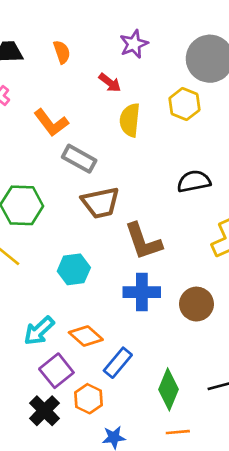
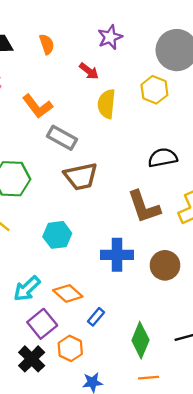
brown L-shape: (143, 241) -> (144, 207), moved
blue rectangle: (118, 363) -> (96, 317), size x0.7

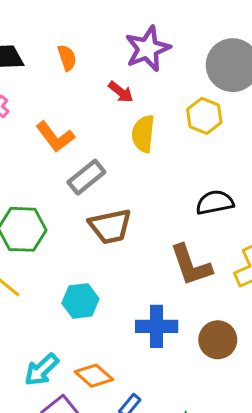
purple star: (110, 37) -> (148, 49), size x1.4
gray rectangle: (62, 138) -> (86, 177), turned -68

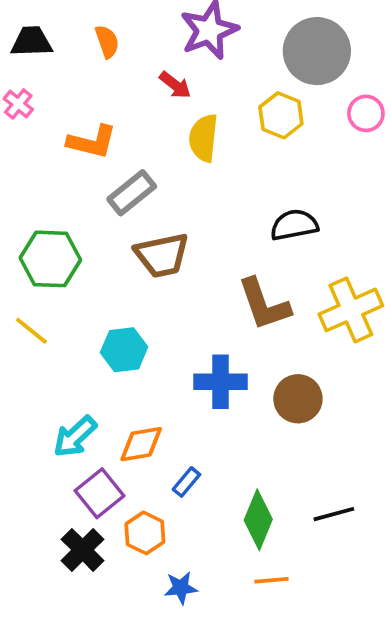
orange L-shape: (55, 137) -> (92, 142), turned -39
orange diamond: (94, 376) -> (141, 444), turned -51

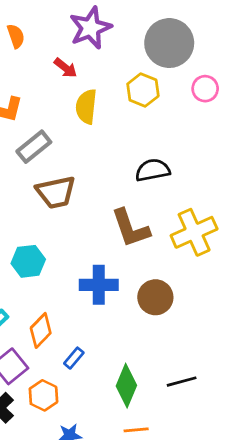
orange diamond: (141, 444) -> (41, 330), turned -36

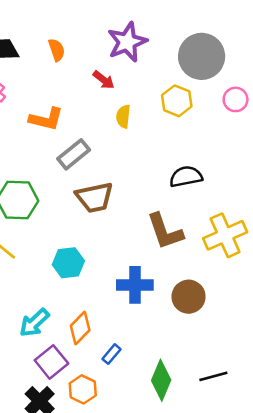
yellow semicircle: (86, 107) -> (123, 116), size x0.7

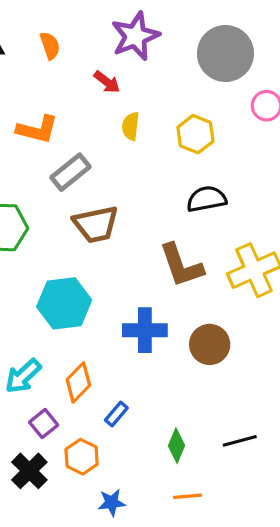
yellow hexagon: (177, 101) -> (195, 134), moved
cyan hexagon: (68, 263) -> (64, 303), size x1.4
purple square: (51, 362) -> (44, 424), size x0.7
green diamond: (161, 380) -> (176, 446), size x0.7

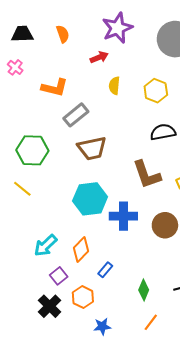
red arrow: (107, 82) -> (99, 57), turned -60
cyan hexagon: (64, 303) -> (90, 199), moved
orange line: (188, 496) -> (151, 322), turned -48

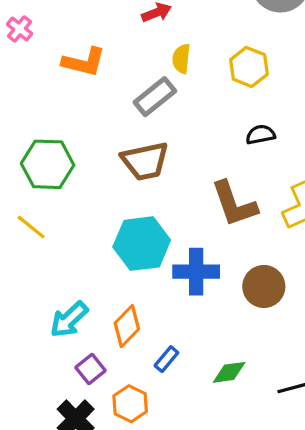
gray rectangle: (76, 115) -> (155, 97), moved
black semicircle: (163, 132) -> (261, 135), size x0.7
green diamond: (144, 290) -> (229, 372), moved, turned 60

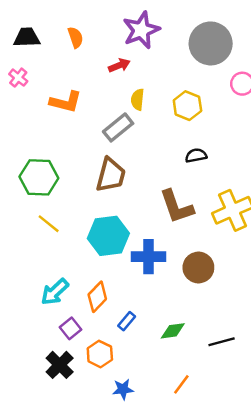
brown trapezoid: (145, 161) -> (111, 175), turned -63
yellow line: (31, 227) -> (49, 224), moved

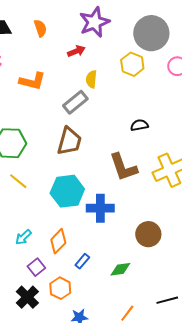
yellow hexagon: (187, 106) -> (132, 64), moved
brown circle: (198, 268) -> (148, 234), moved
cyan arrow: (55, 292) -> (23, 237), size x0.7
black line: (222, 342) -> (167, 300), moved

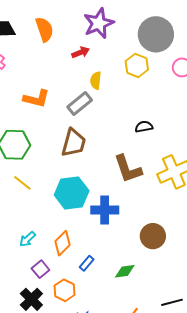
orange semicircle: (40, 28) -> (44, 29), size x1.4
orange L-shape: (32, 81) -> (36, 99), moved

